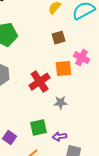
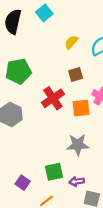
red cross: (40, 82) -> (53, 98), moved
gray star: (61, 103) -> (78, 145), size x1.5

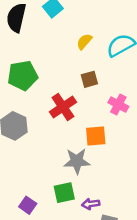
orange square: (81, 108) -> (96, 136), moved
gray star: (78, 145) -> (77, 161), moved

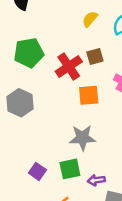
red cross: (63, 107) -> (69, 67), moved
orange square: (96, 136) -> (89, 95), moved
purple square: (28, 205) -> (37, 171), moved

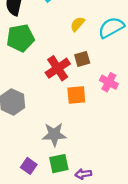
green pentagon: (29, 53) -> (21, 38), moved
gray star: (82, 138) -> (54, 135), moved

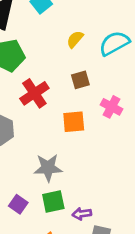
red cross: (58, 68) -> (34, 93), moved

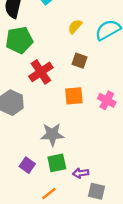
brown square: (80, 80) -> (80, 61), turned 35
pink cross: (112, 107) -> (107, 100), moved

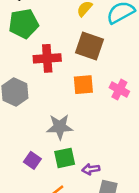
brown square: (80, 61) -> (90, 46), size x1.6
red cross: (41, 72) -> (47, 58), turned 30

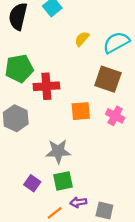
green pentagon: (24, 24) -> (19, 68), moved
brown square: (90, 46) -> (108, 79), moved
purple arrow: (91, 169) -> (78, 202), moved

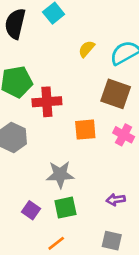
purple arrow: (78, 202) -> (116, 200), moved

